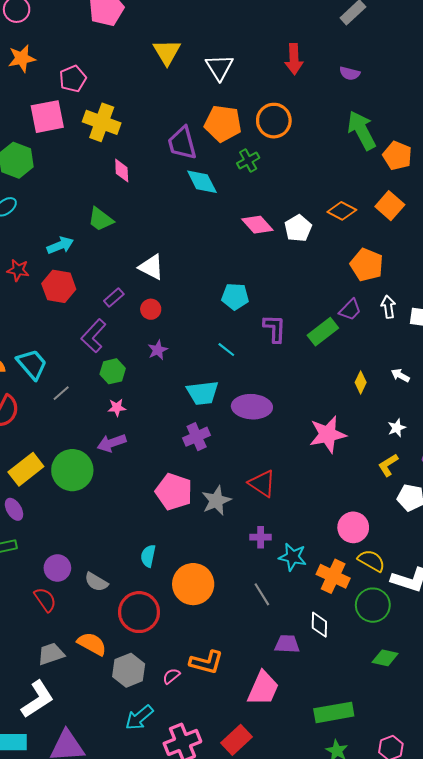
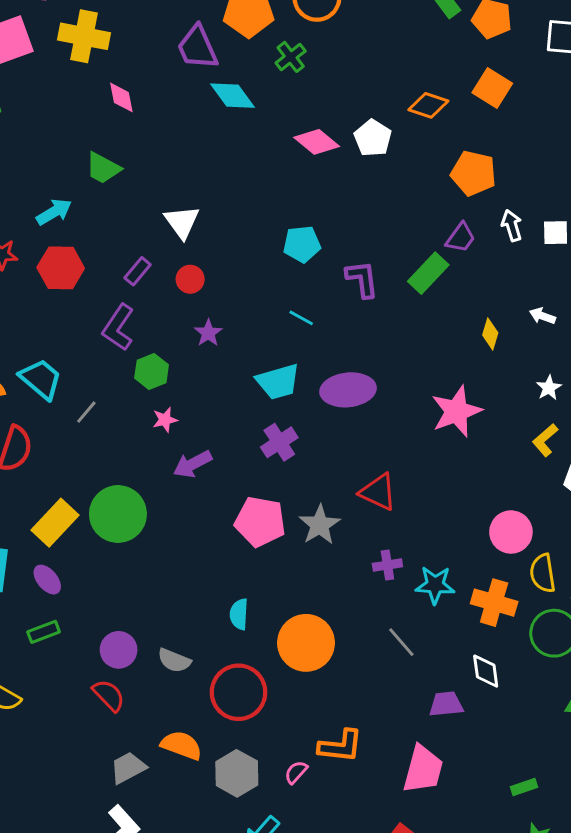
white triangle: (151, 267) -> (182, 222), turned 36
purple arrow: (112, 443) -> (193, 464), moved
yellow semicircle: (371, 561) -> (543, 573), turned -120
green rectangle: (334, 712) -> (524, 787), size x0.5

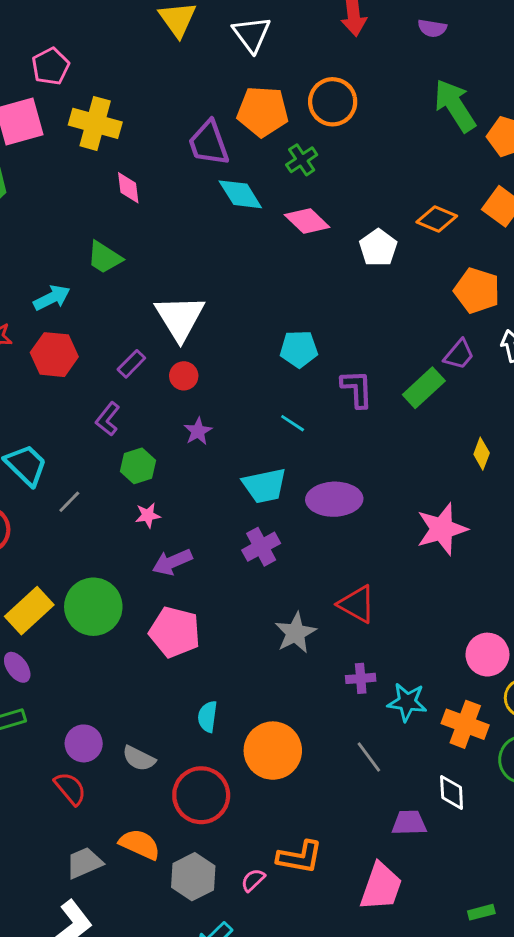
pink diamond: (317, 142) -> (307, 221), moved
white triangle: (182, 222) -> (180, 318), size x1.4
purple L-shape: (118, 327) -> (108, 419), size x0.7
pink pentagon: (260, 522) -> (175, 632), moved

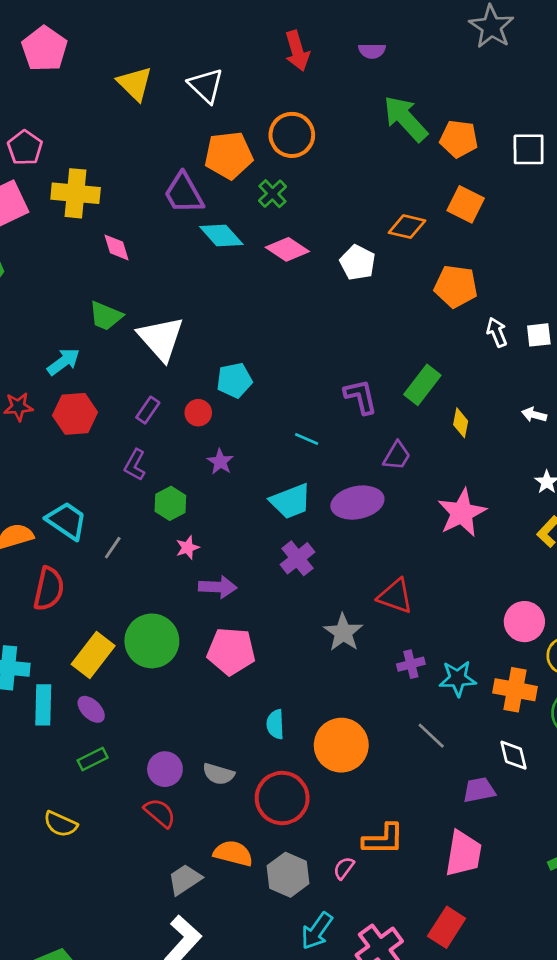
white triangle: (180, 318) -> (161, 339), moved
cyan pentagon: (299, 349) -> (234, 380), moved
purple trapezoid: (459, 354) -> (397, 456), moved
yellow diamond: (482, 454) -> (461, 423), moved
purple arrow: (172, 562) -> (218, 587), turned -144

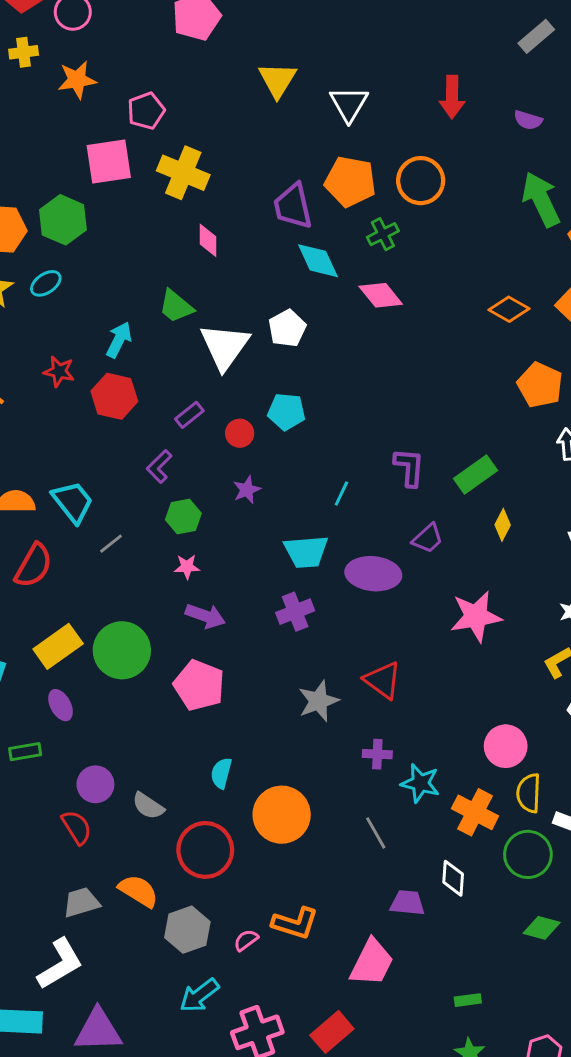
white pentagon: (358, 263) -> (287, 328), moved
cyan arrow: (64, 362) -> (119, 340), turned -44
cyan line: (307, 439) -> (341, 493), turned 75
purple ellipse: (91, 709) -> (61, 705), moved

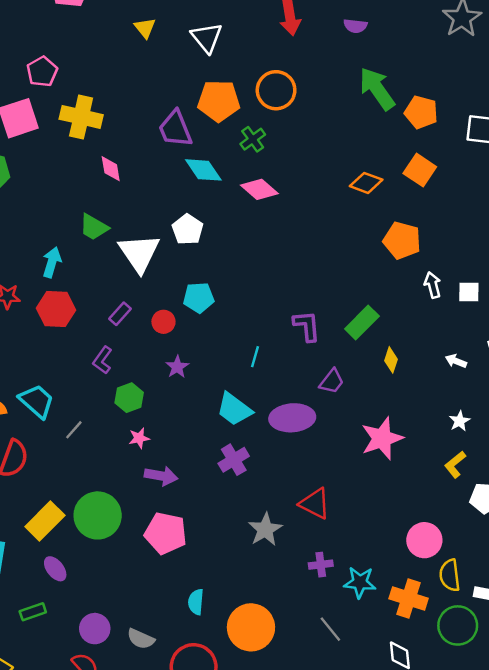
yellow triangle: (277, 80) -> (145, 28), size x0.7
cyan trapezoid: (306, 552) -> (234, 409), turned 51

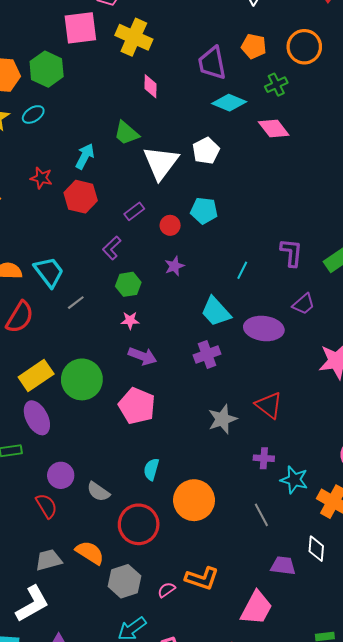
orange pentagon: (219, 101) -> (254, 46), size x0.7
cyan diamond: (203, 170) -> (229, 103), turned -44
purple ellipse: (55, 569) -> (37, 418), size x1.5

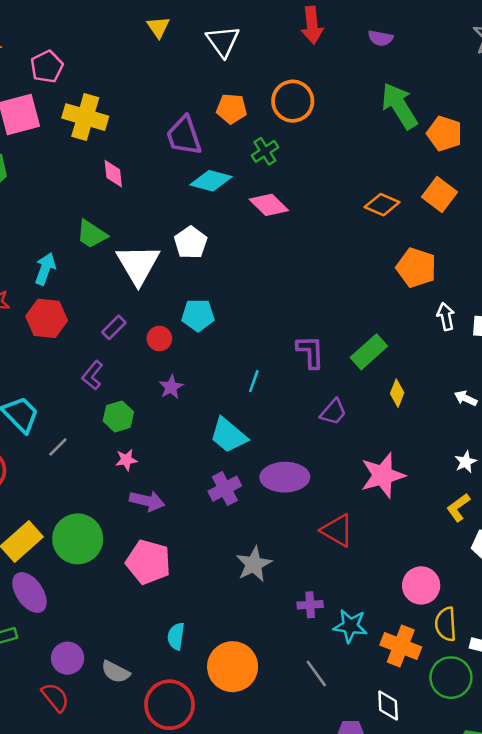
purple ellipse: (264, 328) -> (285, 477), moved
red triangle: (269, 405) -> (337, 530), moved

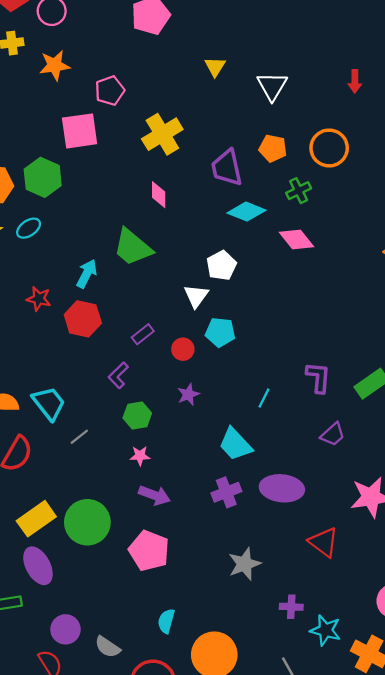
red arrow: (312, 25) -> (355, 81), size x0.7
yellow cross: (85, 117) -> (162, 134), moved, turned 36
green trapezoid: (92, 234) -> (133, 247), size x1.4
white triangle: (138, 264) -> (196, 296), moved, size x0.6

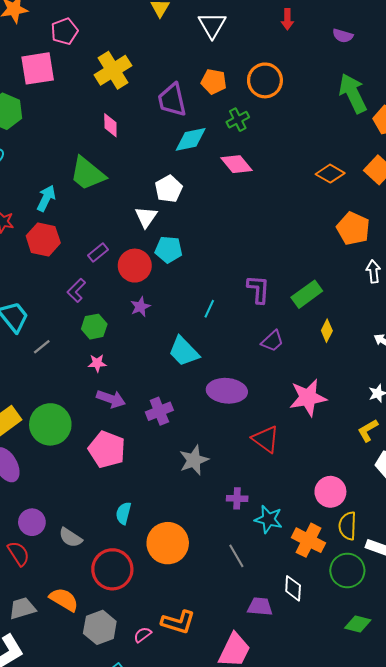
cyan diamond: (246, 212) -> (191, 139), turned -32
red circle: (183, 349) -> (135, 266), size x1.6
purple cross: (226, 492) -> (159, 411), moved

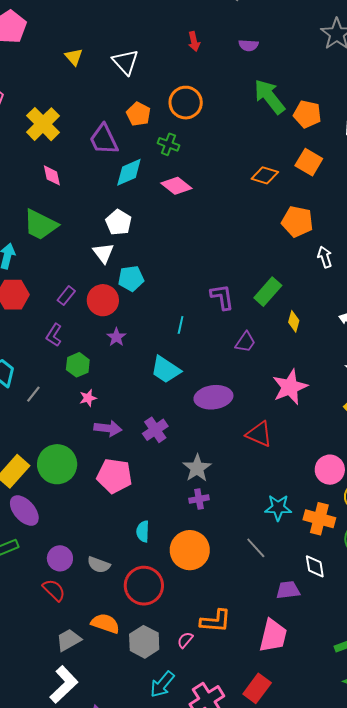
orange pentagon: (214, 82) -> (138, 114), turned 30
green cross: (238, 120) -> (168, 144), turned -30
purple cross: (237, 498) -> (199, 499), moved

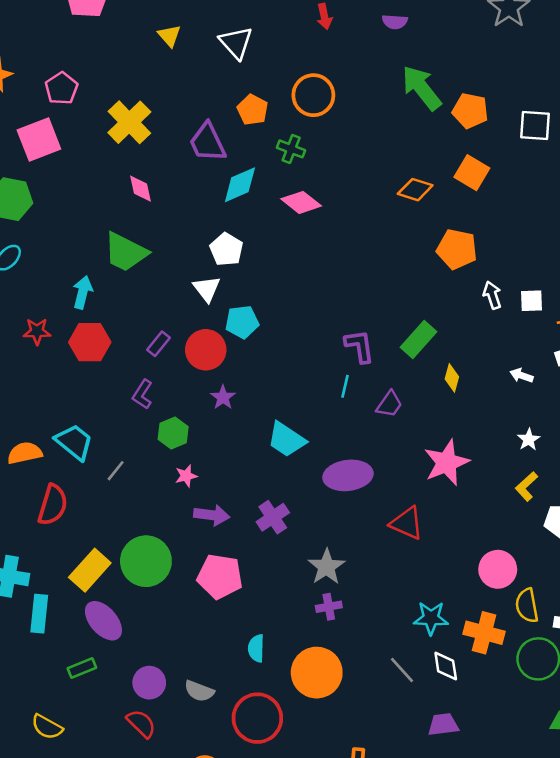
cyan line: (181, 325) -> (345, 386), moved
white diamond: (315, 566) -> (446, 666), moved

